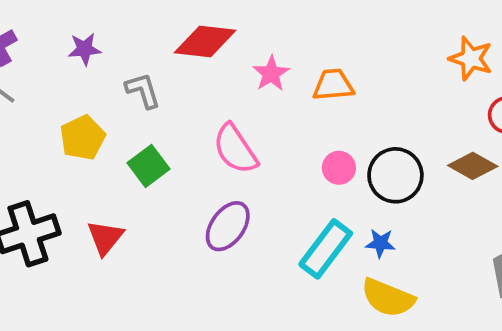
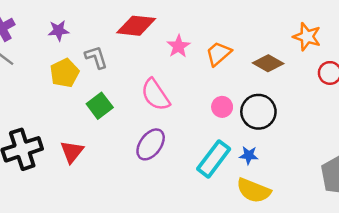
orange trapezoid: (333, 85) -> (218, 54), turned -36
yellow pentagon: (83, 138) -> (65, 73), moved
brown diamond: (473, 166) -> (268, 63), moved

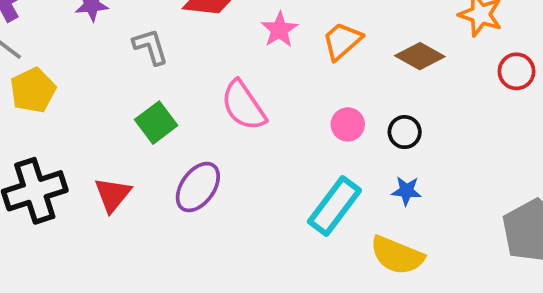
yellow pentagon: (65, 73) -> (33, 90), moved
black circle: (258, 112) -> (405, 132), size x0.6
purple ellipse: (151, 144) -> (198, 187), moved
blue star: (249, 155) -> (407, 191), moved

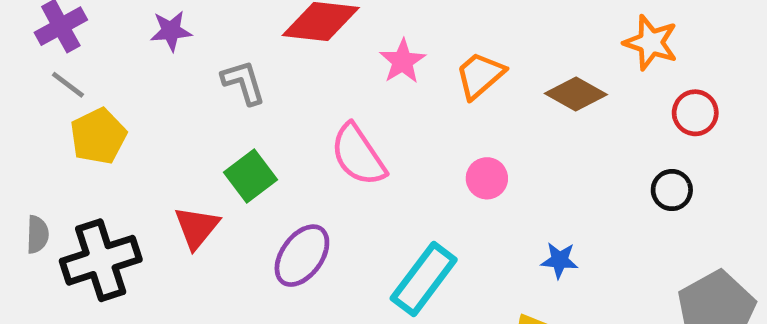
black circle: (405, 132) -> (672, 190), moved
red triangle: (113, 195) -> (197, 227), moved
cyan rectangle: (334, 206) -> (424, 279), moved

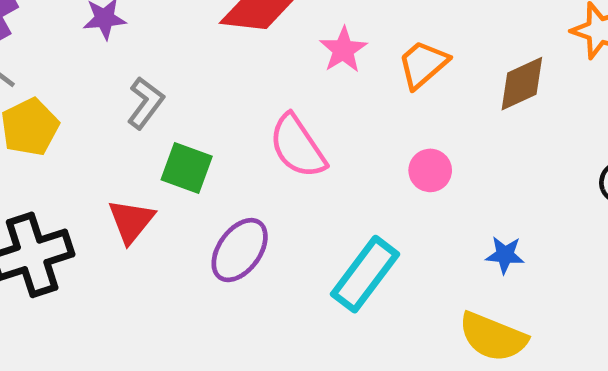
gray L-shape: (243, 82) -> (146, 103), moved, turned 54
brown diamond: (576, 94) -> (522, 84), turned -54
green square: (250, 176) -> (187, 168), turned -33

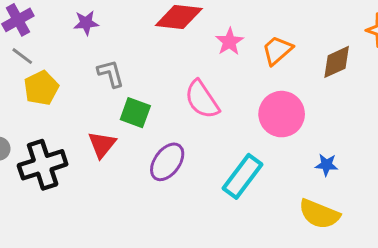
gray L-shape: (146, 103) -> (111, 74), turned -52
pink circle: (430, 170) -> (282, 114), size x1.8

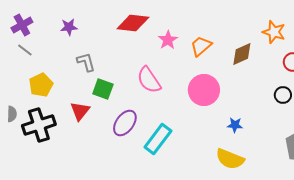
yellow pentagon: (41, 88) -> (41, 85), moved
cyan rectangle: (242, 176) -> (158, 139), moved

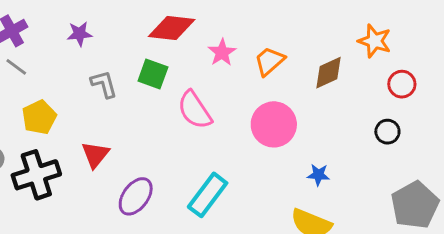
green square: (103, 89) -> (153, 74), moved
purple ellipse: (125, 123) -> (136, 196), moved

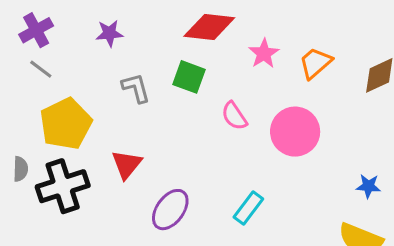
pink semicircle: (195, 110) -> (234, 116), size x0.7
yellow pentagon: (39, 117) -> (66, 124), size x1.4
pink circle: (274, 124) -> (295, 132), moved
cyan rectangle: (208, 195) -> (248, 208), size x0.7

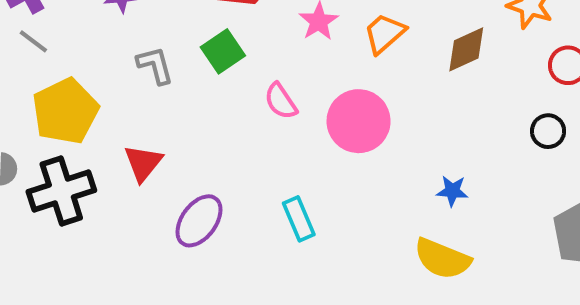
green square: (189, 77) -> (223, 51), turned 36
cyan rectangle: (248, 208) -> (299, 219), turned -60

